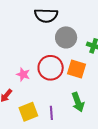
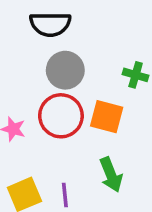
gray circle: (66, 37) -> (65, 70), moved

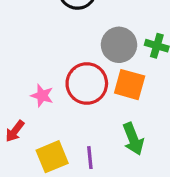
gray circle: (65, 70) -> (119, 45), moved

